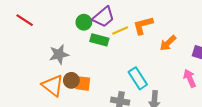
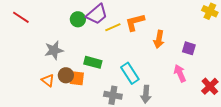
green rectangle: (99, 40) -> (93, 62), moved
orange arrow: (168, 43) -> (159, 39), turned -36
orange triangle: (53, 86) -> (48, 80), size x0.6

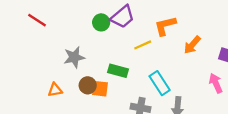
yellow line: (113, 27) -> (143, 45), moved
orange arrow: (159, 39) -> (192, 45), turned 30
orange triangle: (48, 80) -> (55, 90), moved, turned -48

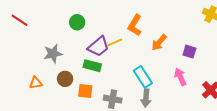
purple trapezoid: (122, 17) -> (98, 47), moved
orange L-shape: (165, 26) -> (135, 25), turned -45
cyan rectangle: (160, 83) -> (143, 77), moved
orange square: (100, 89) -> (85, 91), moved

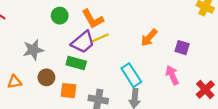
orange L-shape: (135, 25) -> (93, 19), moved, turned -60

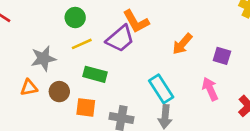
orange L-shape: (93, 19) -> (136, 21), moved
yellow line: (100, 38) -> (82, 44), moved
purple trapezoid: (83, 42) -> (120, 39), moved
orange triangle: (14, 82) -> (29, 88), moved

